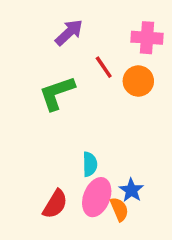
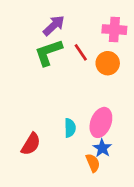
green L-shape: (57, 93) -> (48, 52), moved
pink ellipse: (97, 197) -> (101, 122), moved
red semicircle: (55, 204) -> (31, 144), moved

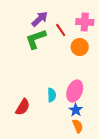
red line: (81, 52) -> (61, 30), moved
orange semicircle: (93, 163) -> (78, 126), moved

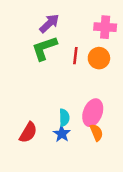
red line: (61, 30) -> (75, 56), moved, turned 40
blue star: (76, 110) -> (62, 134), moved
orange semicircle: (78, 126) -> (96, 133), moved

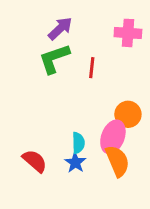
orange circle: (99, 58) -> (128, 114), moved
red semicircle: (28, 133) -> (35, 161), turned -80
orange semicircle: (96, 133) -> (117, 161), size x1.5

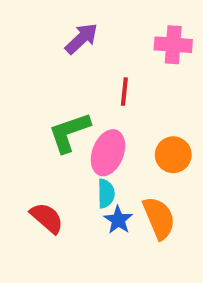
green L-shape: (54, 59) -> (69, 132), moved
pink ellipse: (113, 137) -> (108, 153), moved
blue star: (75, 162) -> (118, 220), moved

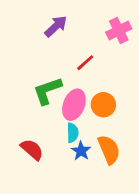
pink cross: (173, 45) -> (119, 30), turned -30
red line: (124, 92) -> (85, 63), turned 42
orange circle: (173, 155) -> (103, 105), moved

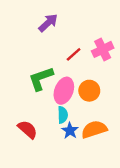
pink cross: (119, 30) -> (103, 49), moved
orange semicircle: (109, 150) -> (94, 129), turned -85

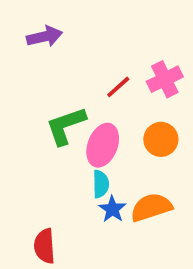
purple arrow: (48, 23) -> (44, 37), moved, turned 30
orange circle: (89, 91) -> (161, 139), moved
red semicircle: (28, 129) -> (44, 246), moved, turned -135

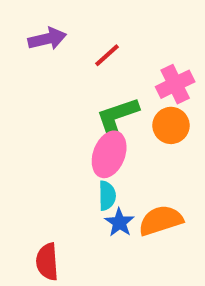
red line: (118, 87) -> (107, 55), moved
green L-shape: (66, 126) -> (117, 117), moved
orange circle: (161, 139) -> (171, 125), moved

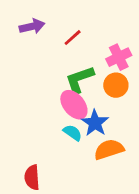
pink ellipse: (109, 154) -> (74, 105), turned -60
cyan semicircle: (107, 196) -> (73, 133), turned -54
blue star: (119, 222) -> (95, 123), moved, size x1.4

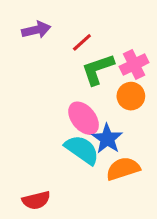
green L-shape: (80, 80) -> (98, 69), moved
cyan semicircle: (73, 133) -> (82, 150), size x1.6
red semicircle: (32, 177) -> (36, 200), turned -100

